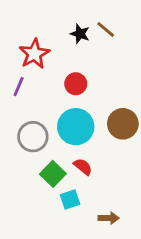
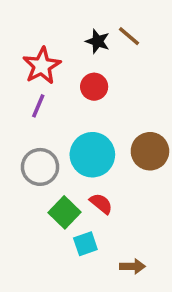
red circle: (76, 84) -> (94, 87), moved
purple line: (19, 87) -> (38, 106), moved

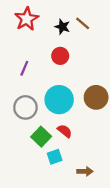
red star: (42, 66) -> (27, 19), moved

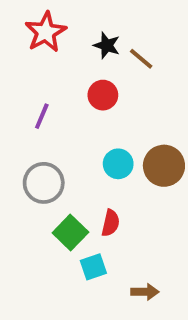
brown line: (83, 23) -> (141, 59), moved
cyan circle: (59, 100) -> (118, 164), moved, size x0.6
red semicircle: (65, 131) -> (111, 223), turned 64

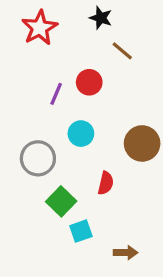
black star: (107, 45) -> (101, 18), moved
purple line: (42, 116) -> (56, 94), moved
cyan circle: (118, 164) -> (81, 134), moved
red semicircle: (111, 223) -> (106, 183), moved

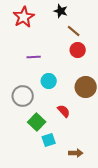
red circle: (89, 82) -> (78, 50), moved
purple line: (56, 94) -> (34, 57), turned 64
red semicircle: (106, 183) -> (64, 111), turned -56

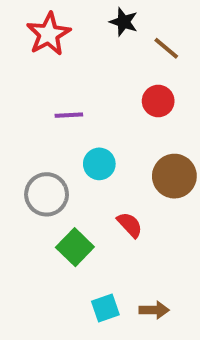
brown line: (74, 31) -> (166, 48), moved
cyan square: (49, 140) -> (105, 308), moved

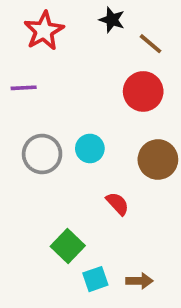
red circle: (158, 101) -> (143, 91), size x1.4
purple line: (69, 115) -> (24, 88), moved
gray circle: (47, 194) -> (42, 154), moved
green square: (75, 247) -> (68, 246), moved

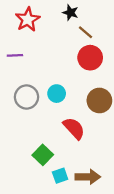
brown line: (151, 44) -> (86, 32), moved
red semicircle: (117, 204) -> (74, 128), size x1.5
brown arrow: (140, 281) -> (88, 177), size x1.5

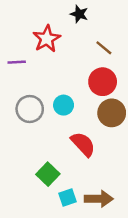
red star: (28, 19) -> (47, 39), moved
brown line: (86, 32) -> (104, 48), moved
red circle: (90, 58) -> (103, 82), moved

